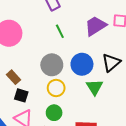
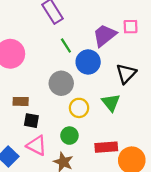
blue circle: (82, 64) -> (88, 62), moved
brown rectangle: (13, 77) -> (21, 101), turned -40
yellow circle: (56, 88) -> (79, 108), moved

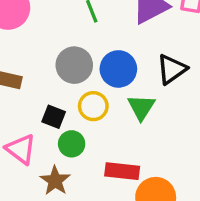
blue circle: (88, 62) -> (118, 69), moved
black square: (31, 121) -> (54, 117), moved

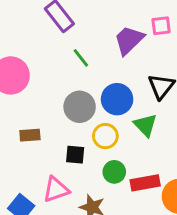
green circle: (72, 144) -> (114, 172), moved
pink triangle: (21, 149) -> (56, 189), turned -40

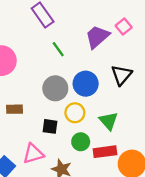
pink square: (161, 26) -> (124, 26), turned -35
green triangle: (145, 125) -> (109, 121), moved

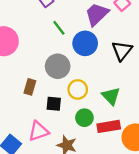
blue circle: (86, 84) -> (85, 43), moved
brown rectangle: (14, 109) -> (30, 87), moved, turned -70

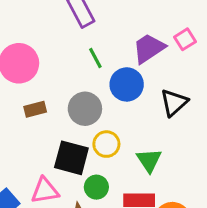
brown rectangle: (30, 87) -> (35, 109), moved, turned 49
black square: (54, 104) -> (71, 158), size x1.6
green circle: (84, 118) -> (96, 187), moved

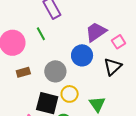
pink square: (185, 39) -> (119, 42), moved
green line: (95, 58) -> (41, 34), moved

